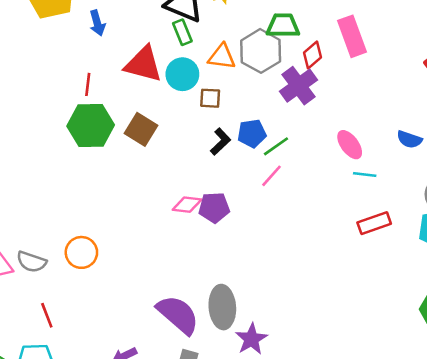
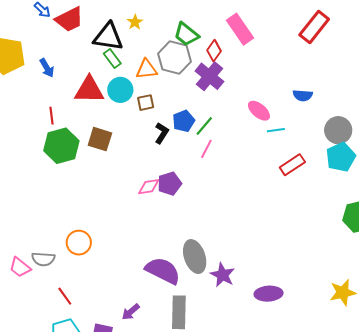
green trapezoid: (283, 26) -> (186, 34), turned -128

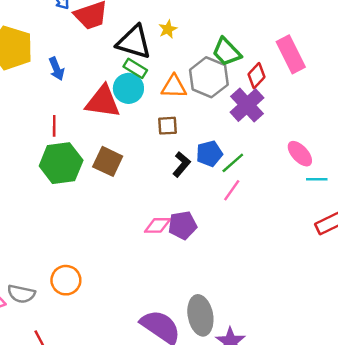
green rectangle: (112, 59) -> (135, 68), turned -30
cyan circle: (120, 90) -> (128, 88), moved

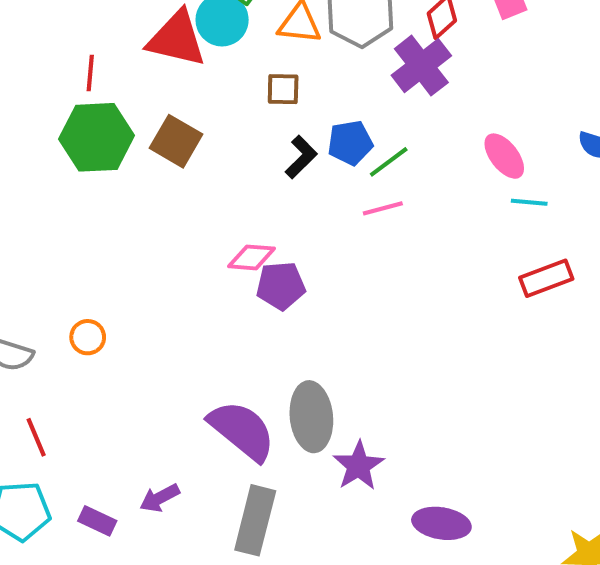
pink line: (232, 190) -> (383, 208), turned 35
purple pentagon: (183, 225) -> (281, 286), moved
orange circle: (66, 280) -> (88, 337), size x0.7

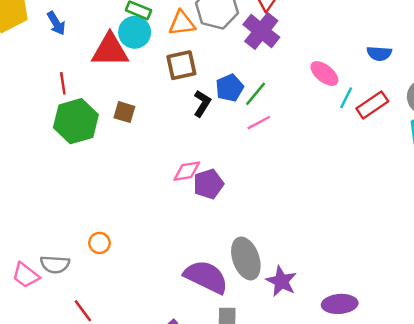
brown square: (283, 89) -> (181, 65), size x1.4
brown square: (176, 141) -> (124, 112), size x0.7
cyan line: (529, 202) -> (346, 98), turned -55
red rectangle: (546, 278) -> (372, 105), moved

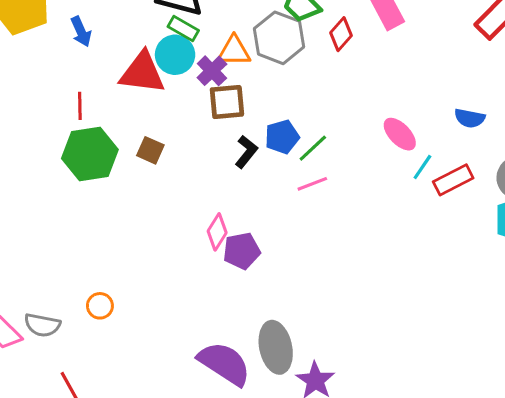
purple cross: (261, 31) -> (212, 71), moved, size x0.7
pink diamond: (187, 171) -> (217, 232), turned -56

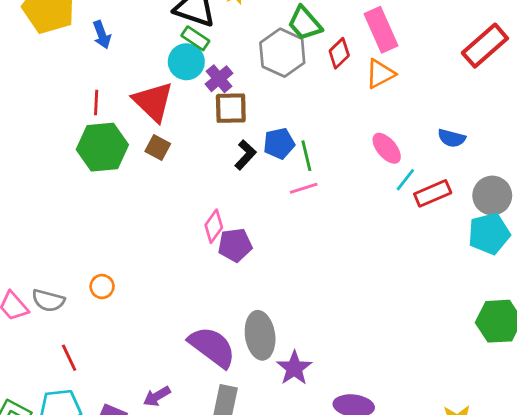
orange triangle: (234, 51) -> (380, 74), moved, turned -32
red triangle: (142, 73) -> (153, 102), moved, turned 33
green line: (313, 148) -> (306, 156), turned -64

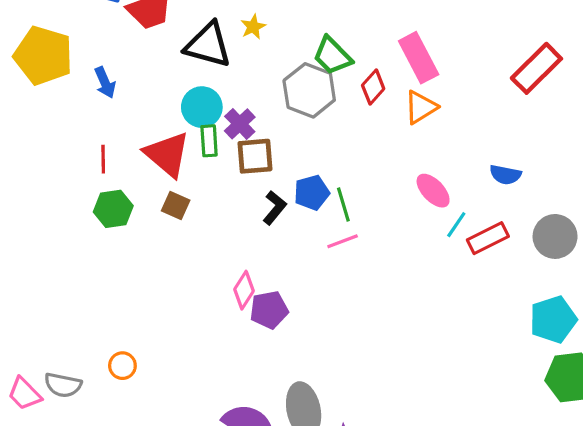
green rectangle: (195, 38) -> (209, 141), moved, turned 56
green hexagon: (102, 147) -> (113, 209), size x0.7
cyan pentagon: (489, 234) -> (553, 319), moved

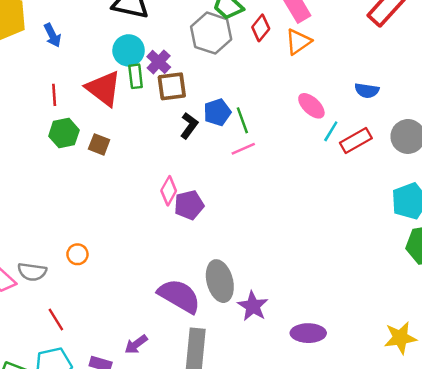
brown square: (176, 205) -> (99, 144), moved

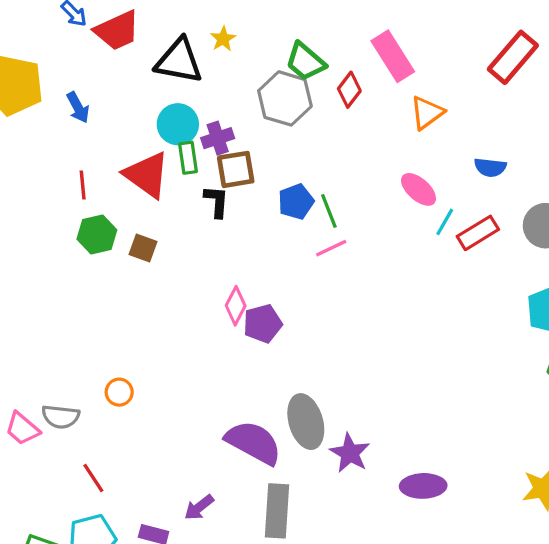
orange triangle: (298, 42) -> (427, 113), moved
purple cross: (159, 62) -> (218, 138), turned 30
black L-shape: (189, 126) -> (216, 201), moved, turned -30

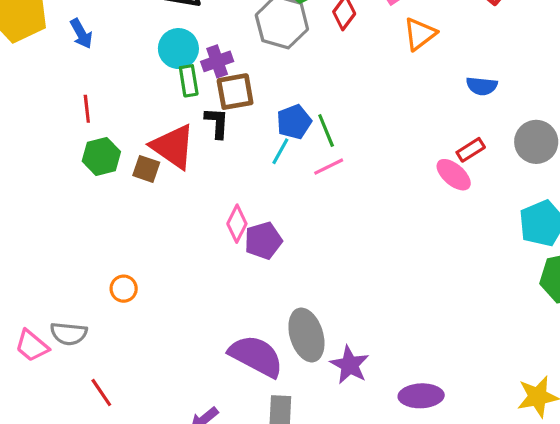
red triangle: (147, 175) -> (173, 147), moved
pink ellipse: (419, 189) -> (454, 175), moved
cyan line: (445, 222) -> (280, 151), moved
red rectangle: (478, 233) -> (471, 150), size x0.7
orange circle: (119, 392) -> (124, 289), moved

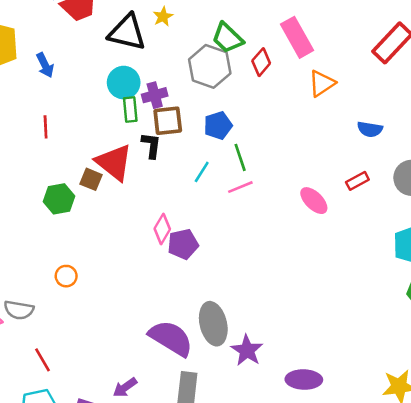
blue pentagon: (294, 122) -> (218, 125), moved
green hexagon: (101, 156) -> (59, 199), moved
pink ellipse: (454, 175) -> (314, 201), moved

